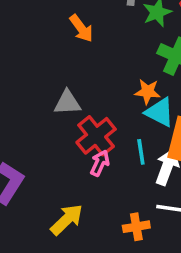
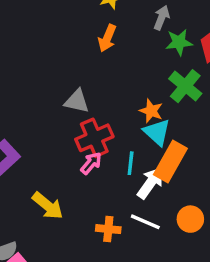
orange arrow: (81, 28) -> (107, 38), turned 44
yellow arrow: (67, 220) -> (48, 206), turned 68

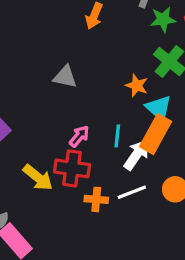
cyan triangle: (157, 132) -> (159, 108), moved
red cross: (94, 138) -> (72, 168), moved, turned 32
white line: (145, 222) -> (132, 192), turned -44

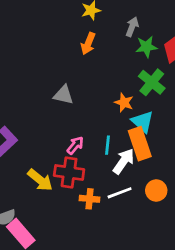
orange rectangle: (155, 134) -> (140, 144), turned -48

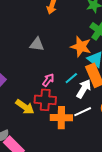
orange star: (124, 103) -> (81, 47), size x1.5
cyan line: (107, 145) -> (71, 78), turned 48
orange cross: (89, 199) -> (61, 118), size x1.5

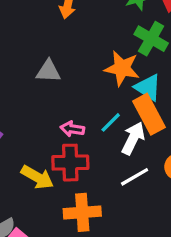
pink arrow: (48, 80) -> (72, 129), turned -112
orange cross: (61, 118) -> (82, 212), moved

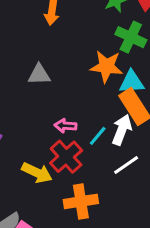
cyan triangle: (148, 87) -> (132, 82), turned -32
cyan line: (111, 122) -> (98, 136), moved
red cross: (70, 163) -> (66, 157), turned -36

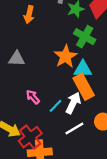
orange star: (106, 66) -> (66, 56), turned 30
pink arrow: (65, 126) -> (33, 97), turned 40
red cross: (66, 157) -> (30, 137), moved

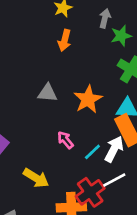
orange star: (66, 56) -> (88, 99), moved
red cross: (30, 137) -> (90, 192), moved

